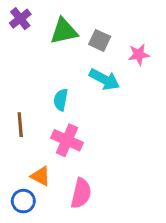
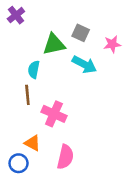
green triangle: (64, 31) -> (54, 44), moved
cyan semicircle: (61, 100) -> (34, 70), moved
brown line: (20, 125) -> (27, 95), moved

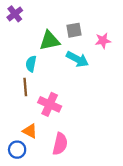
gray square: (81, 33) -> (74, 30), turned -35

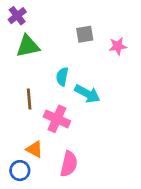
green triangle: (50, 41) -> (28, 46), moved
cyan arrow: (77, 59) -> (87, 94), moved
cyan semicircle: (31, 64) -> (62, 77), moved

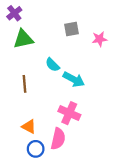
cyan semicircle: (62, 77) -> (52, 65), turned -56
pink cross: (57, 119) -> (69, 113), moved
blue circle: (20, 171) -> (36, 149), moved

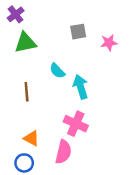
cyan arrow: (74, 79) -> (81, 87), turned -135
blue circle: (36, 149) -> (24, 163), moved

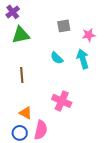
cyan semicircle: (57, 71) -> (57, 58), moved
cyan arrow: (81, 87) -> (83, 59), moved
pink semicircle: (63, 152) -> (41, 130), moved

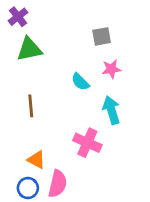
gray square: (64, 26) -> (102, 36), moved
pink star: (89, 35) -> (111, 69), moved
cyan arrow: (83, 59) -> (111, 110), moved

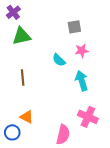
pink cross: (87, 143) -> (88, 117), moved
pink semicircle: (58, 184) -> (63, 135), moved
blue circle: (28, 188) -> (12, 132), moved

